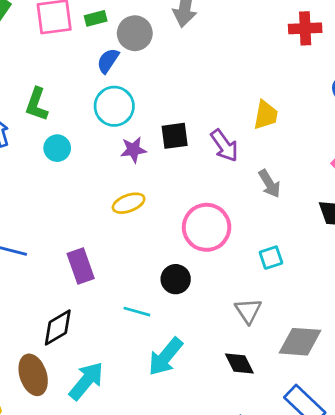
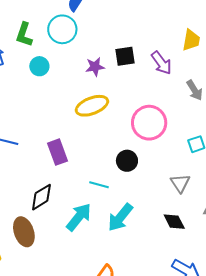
cyan circle: (114, 106) -> (62, 29), moved
yellow ellipse: (129, 203) -> (92, 106), size x1.4
cyan arrow: (86, 381) -> (79, 217), moved

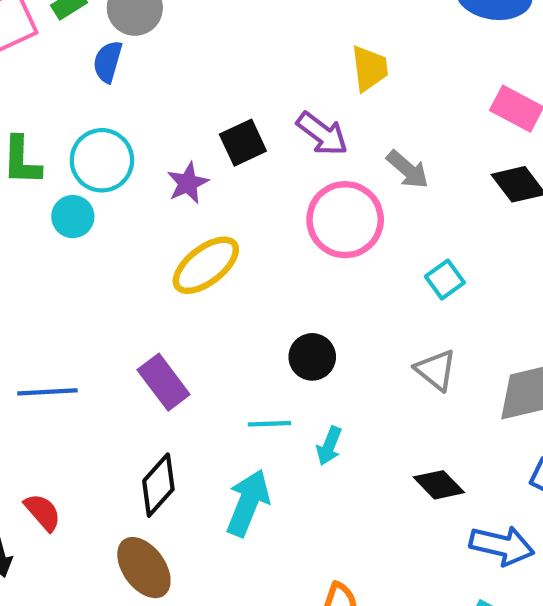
cyan circle: (62, 29) -> (102, 160), moved
pink circle: (149, 123) -> (345, 220), moved
cyan arrow: (120, 217) -> (329, 446), moved, size x0.6
black diamond: (174, 222) -> (439, 485), moved

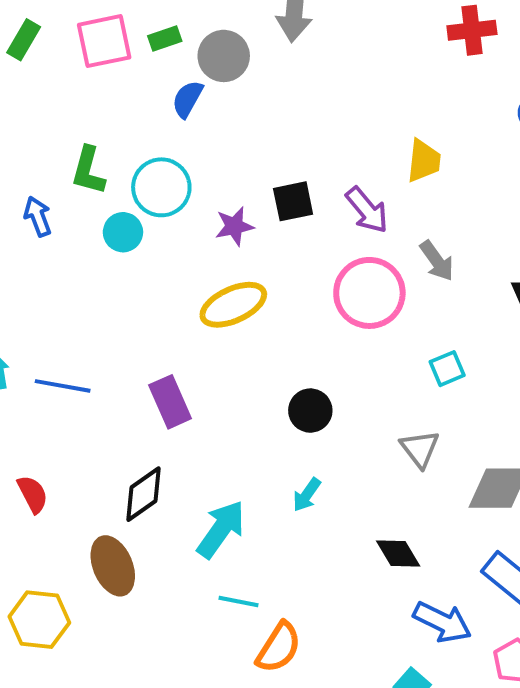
cyan line: (269, 424) -> (239, 602), moved

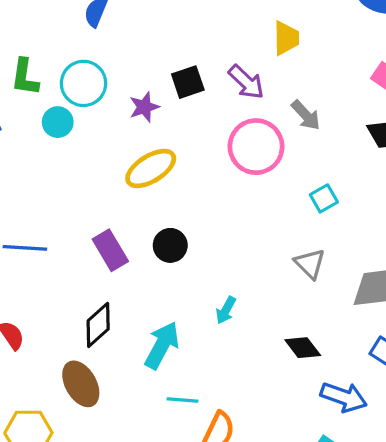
black circle: (310, 411) -> (170, 245), moved

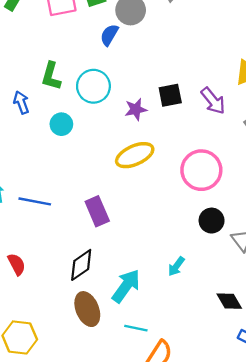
cyan circle: (58, 122) -> (61, 124), moved
pink circle: (256, 147) -> (201, 170), moved
black circle: (170, 245) -> (212, 221), moved
brown ellipse: (81, 384) -> (87, 309), moved

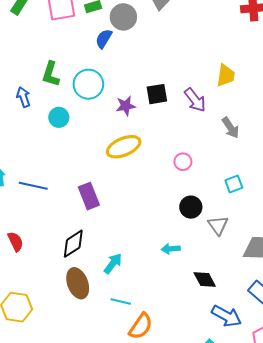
pink circle: (201, 170) -> (183, 162), size x0.5
cyan arrow: (176, 266) -> (171, 249), moved, turned 48
cyan arrow: (126, 286) -> (113, 264), size x0.7

